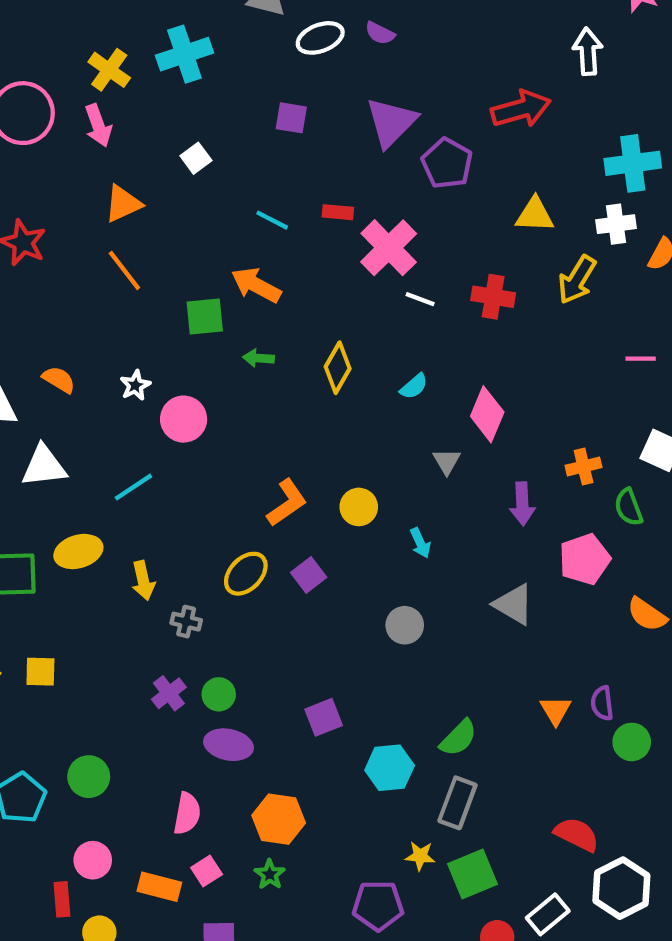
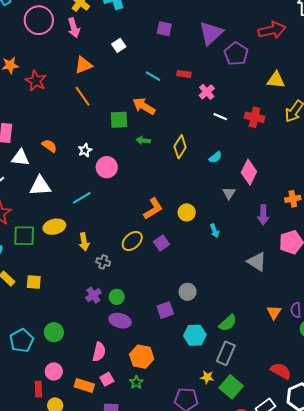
pink cross: (389, 248) -> (207, 92), size x0.6
gray circle: (405, 625) -> (188, 292), moved
green square: (473, 874) -> (231, 387), turned -30

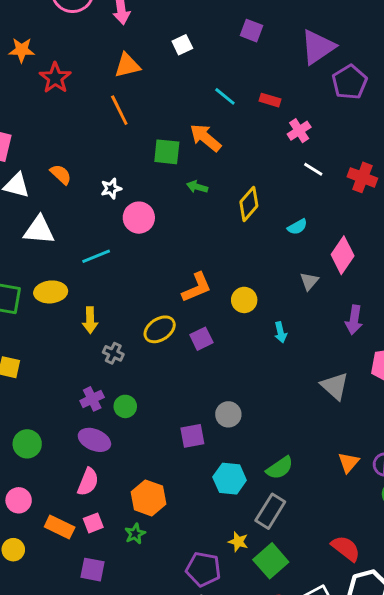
purple ellipse: (120, 321) -> (94, 440), moved

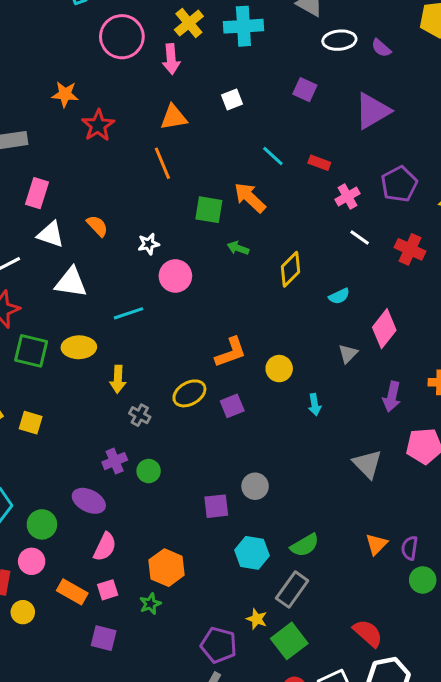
purple pentagon: (350, 82) -> (399, 184), moved
purple ellipse: (94, 440) -> (89, 501), moved
green circle: (27, 444) -> (42, 524), moved

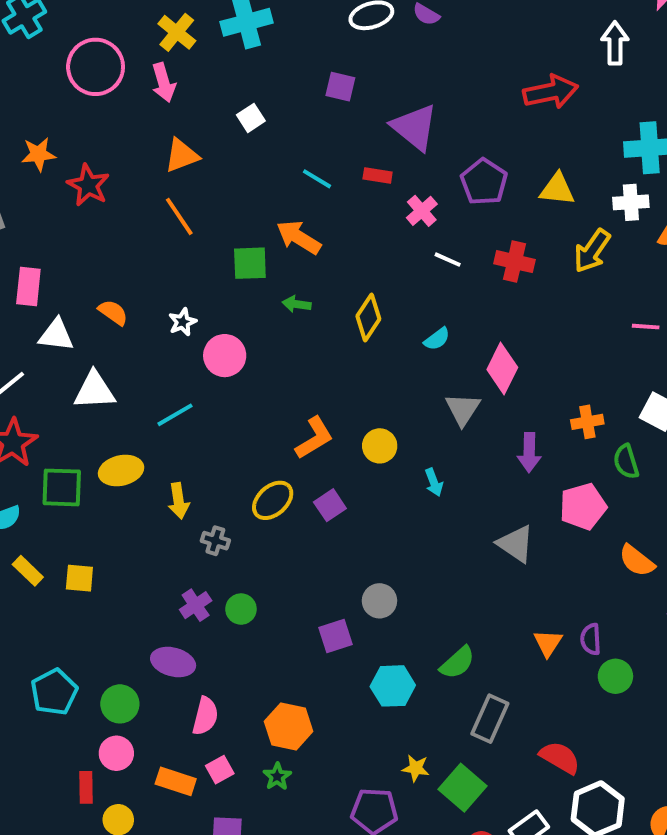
purple triangle: (372, 111) -> (415, 127), moved, turned -39
gray triangle: (348, 354) -> (463, 409), size x1.4
gray rectangle: (292, 589) -> (490, 719), moved

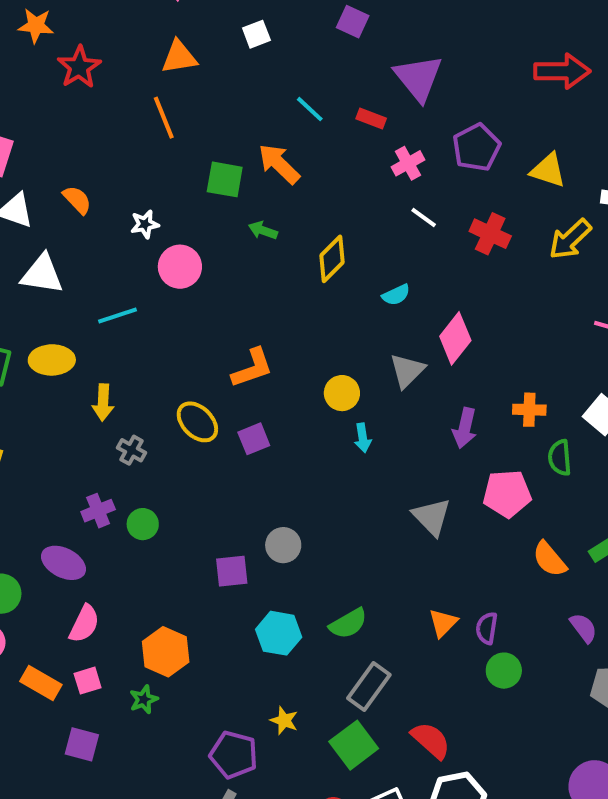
yellow circle: (380, 446) -> (342, 393), moved
yellow ellipse: (273, 500) -> (197, 422), turned 75
green square: (462, 788) -> (354, 745), moved

